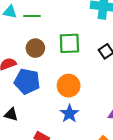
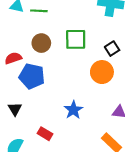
orange circle: (69, 86) -> (102, 72), moved
black triangle: (11, 114) -> (15, 109), turned 40

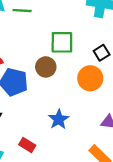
brown circle: (41, 43) -> (46, 67), moved

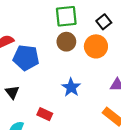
brown circle: (46, 67) -> (66, 42), moved

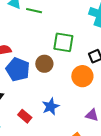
brown circle: (66, 42) -> (44, 64), moved
red rectangle: (45, 114) -> (25, 116), moved

